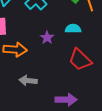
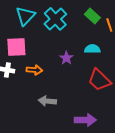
orange arrow: (15, 50) -> (34, 70), size x0.7

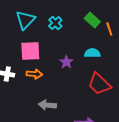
cyan cross: (55, 19) -> (55, 23), size x0.6
pink square: (16, 47) -> (30, 51), moved

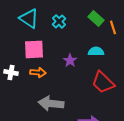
cyan triangle: (25, 20) -> (29, 18), turned -40
gray arrow: (47, 105) -> (51, 103), size x1.4

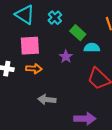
green rectangle: (96, 18) -> (78, 33), moved
gray arrow: (51, 103) -> (47, 100), size x0.7

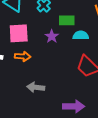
green rectangle: (78, 33) -> (67, 20), turned -42
purple star: (66, 57) -> (52, 36), moved

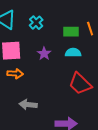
green rectangle: (67, 20) -> (71, 32), moved

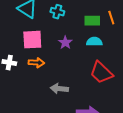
cyan cross: (36, 23) -> (57, 12), turned -32
gray arrow: (28, 105) -> (59, 89), moved

